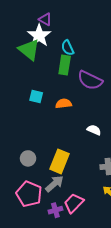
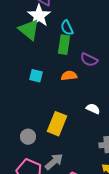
purple semicircle: (90, 80) -> (89, 60), size x0.7
orange semicircle: (64, 104) -> (69, 76), moved
yellow rectangle: (60, 161) -> (57, 124), moved

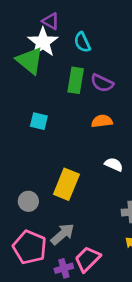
cyan semicircle: (67, 28) -> (82, 42), moved
purple semicircle: (89, 60) -> (102, 83), moved
orange semicircle: (69, 76) -> (102, 121), moved

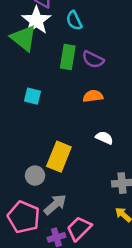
gray circle: (28, 201) -> (35, 176), moved

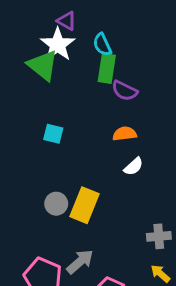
green rectangle: (68, 57) -> (107, 68), moved
white semicircle: (104, 138) -> (134, 166), moved, turned 114
gray circle: (35, 176) -> (56, 204), moved

